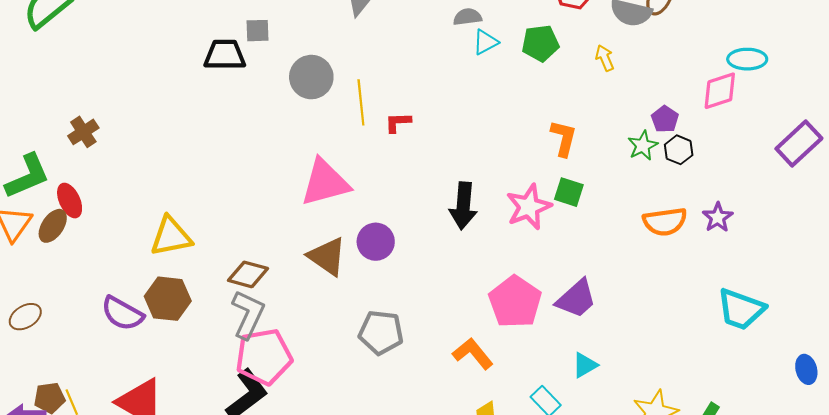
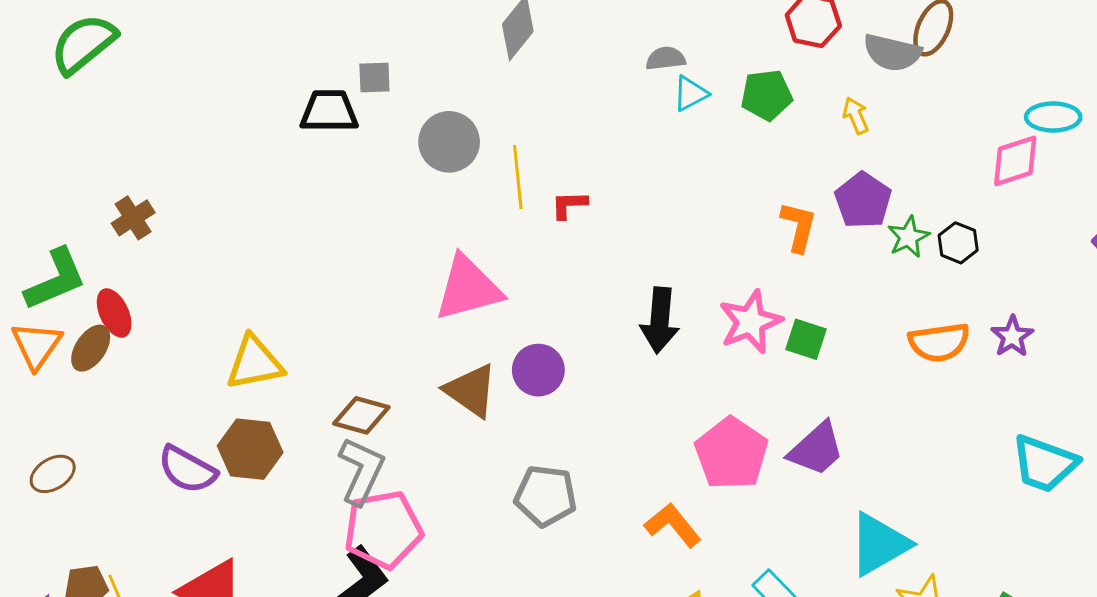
purple pentagon: (665, 119) -> (863, 200), moved, size x1.5
green square: (569, 192) -> (806, 339), moved
cyan triangle: (585, 365) -> (879, 544), moved, size x1.8

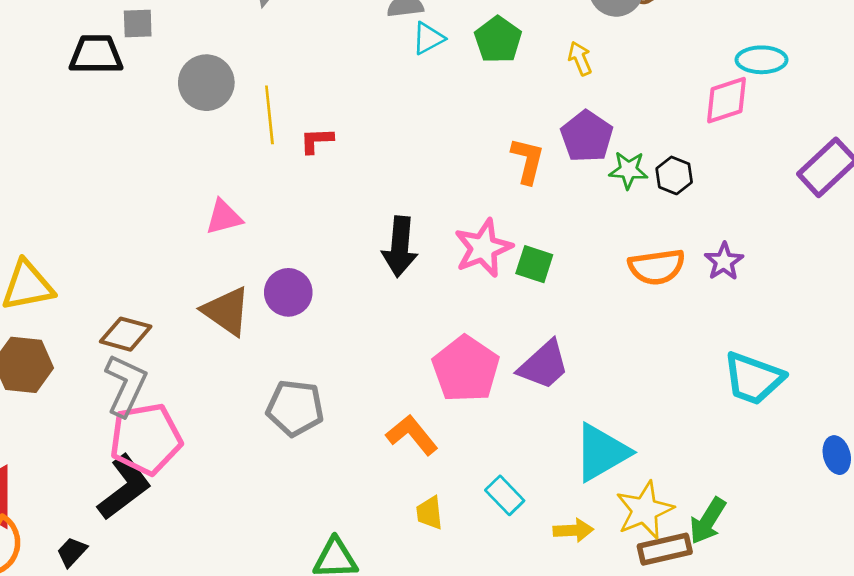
green pentagon: (767, 95) -> (498, 40), turned -30
green star: (908, 237) -> (628, 170), turned 30
pink triangle: (468, 288) -> (224, 217), size x0.6

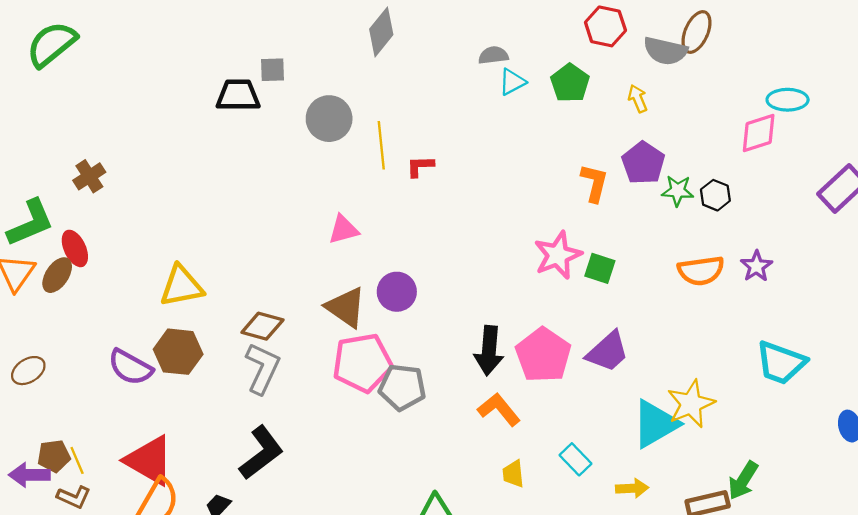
black arrow: (400, 247) -> (489, 351), moved
pink pentagon: (146, 439) -> (362, 363), moved
yellow star: (645, 510) -> (691, 404), moved

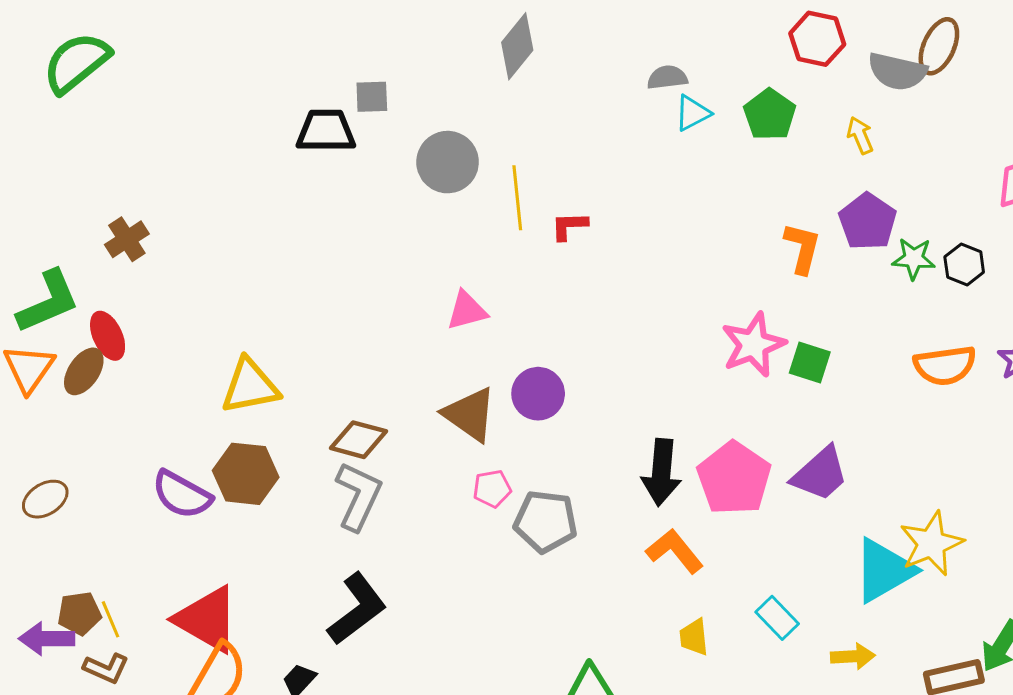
pink pentagon: (362, 363) -> (492, 489), size x0.5

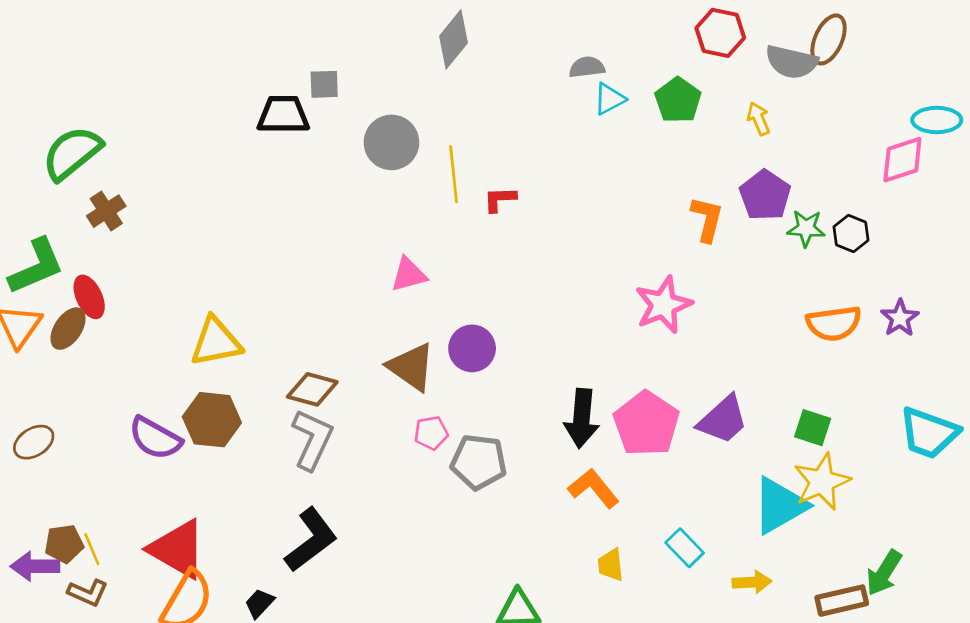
green semicircle: (76, 63) -> (72, 153), moved
green square: (810, 362) -> (813, 428), moved

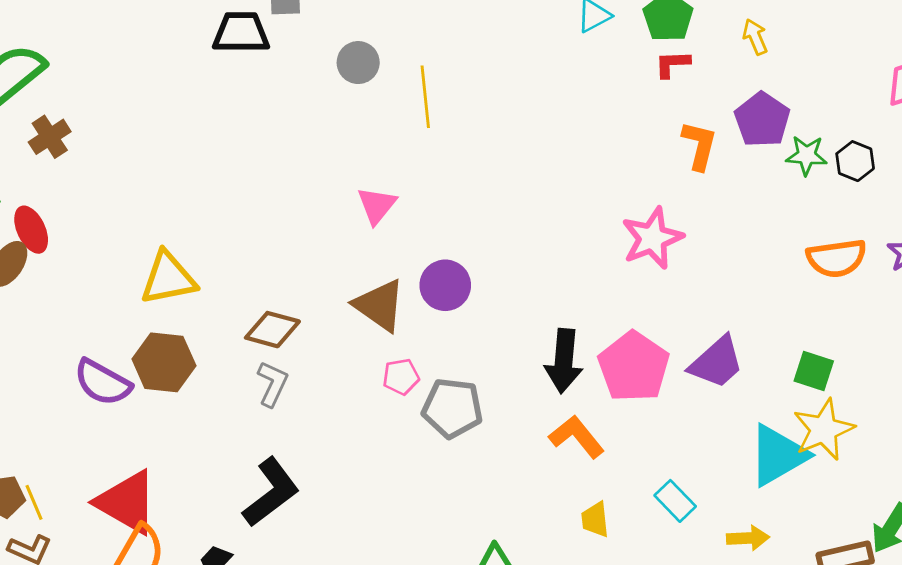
gray circle: (391, 142) -> (358, 63), size x0.7
red L-shape: (500, 199) -> (672, 64), moved
pink triangle: (409, 274) -> (377, 205), turned -36
gray L-shape: (312, 440) -> (272, 384), size x0.7

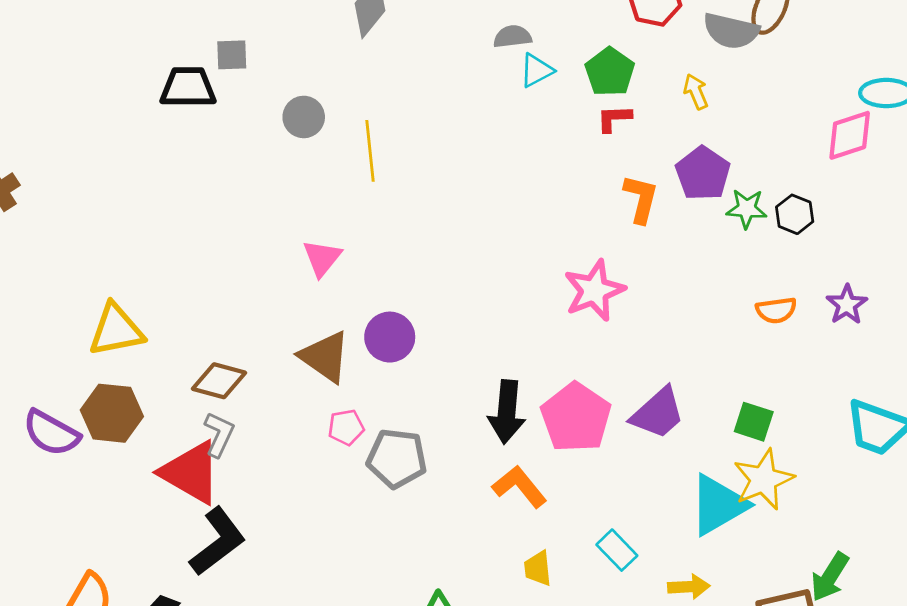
orange semicircle: (837, 258) -> (776, 310), size x0.7
red triangle: (127, 502) -> (191, 472), moved

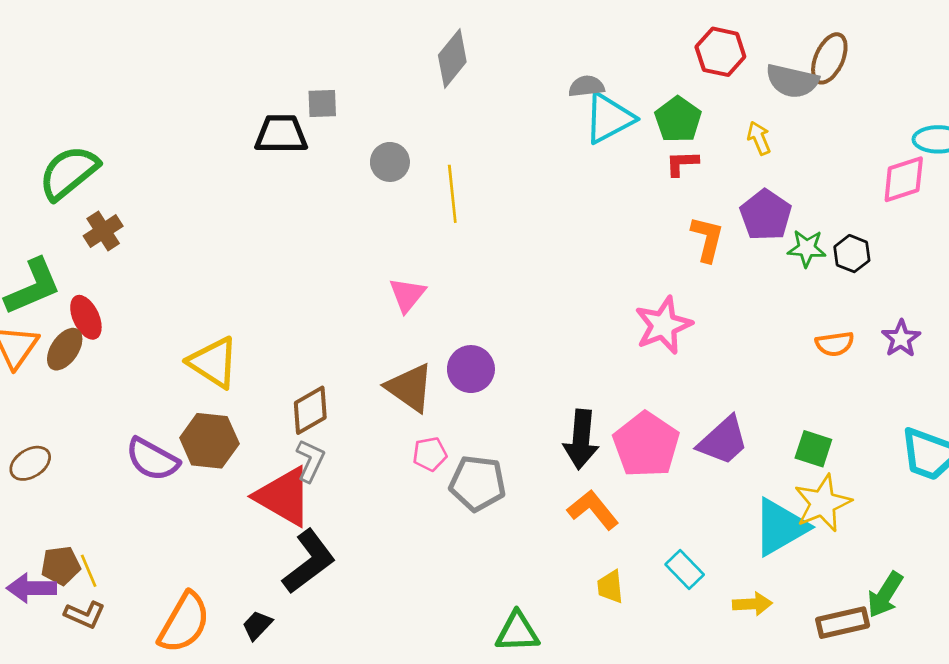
cyan triangle: (536, 70) -> (609, 118), size x1.6
yellow triangle: (116, 330) -> (213, 362), turned 44
brown diamond: (219, 381) -> (310, 410), turned -45

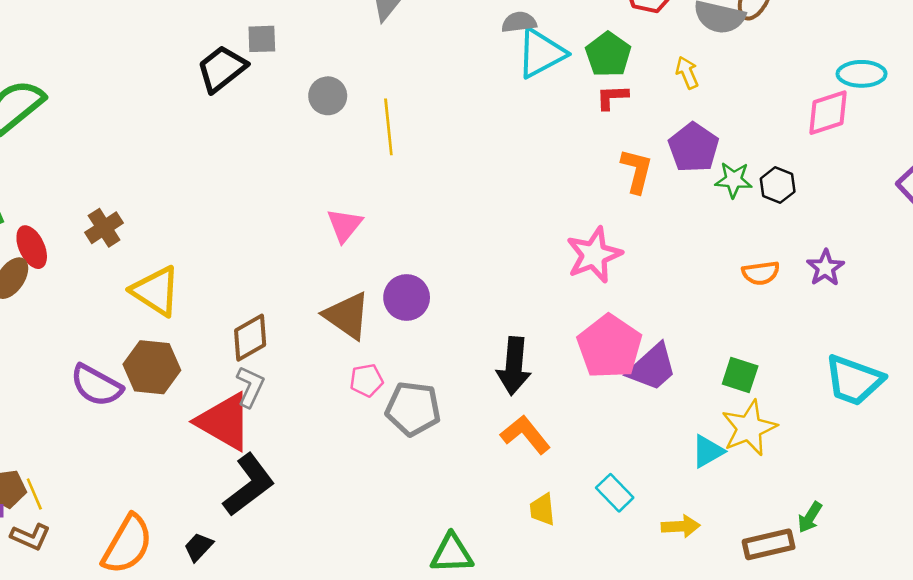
black trapezoid: (281, 134) -> (222, 69), turned -38
brown cross: (103, 231) -> (104, 228), moved
pink pentagon: (646, 445) -> (610, 347), moved
cyan triangle: (780, 527) -> (708, 451), size x0.6
green arrow: (885, 595) -> (810, 517), size x0.7

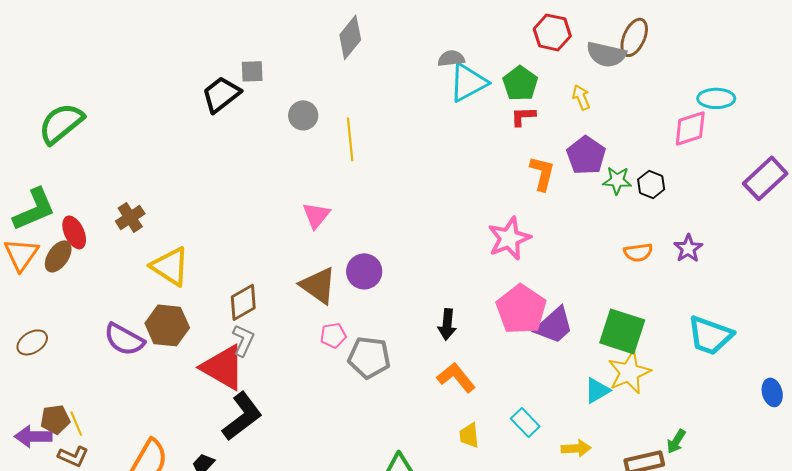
black arrow: (514, 366) -> (447, 324), size x0.7
green square: (740, 375) -> (622, 331), size x1.6

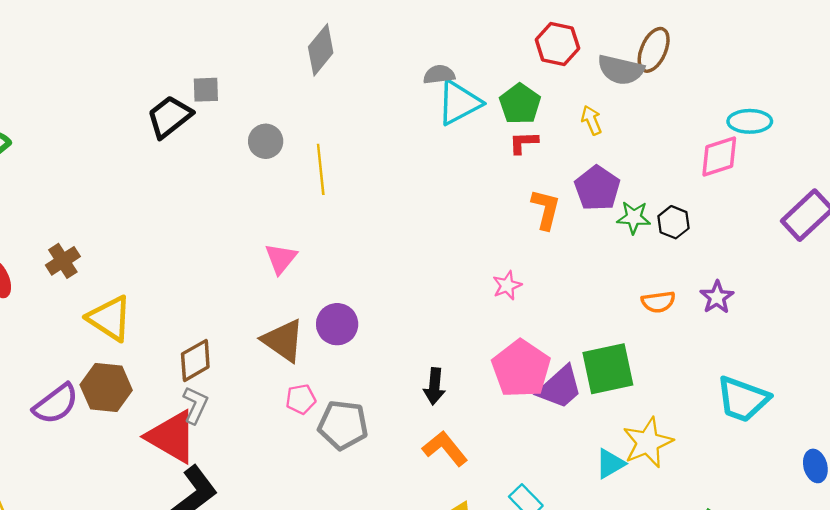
pink star: (509, 238) -> (507, 285), size x0.6
green square: (622, 331) -> (608, 369), moved, turned -30
purple semicircle: (124, 339) -> (56, 404), turned -66

